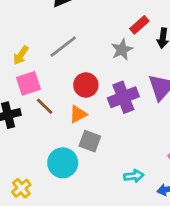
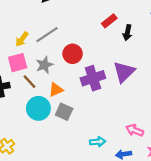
gray star: (122, 50) -> (44, 65), moved
yellow arrow: (21, 55) -> (22, 39), moved
red circle: (86, 85) -> (73, 54), moved
cyan circle: (63, 163) -> (38, 108), moved

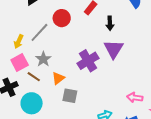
black arrow: (127, 33) -> (110, 23), moved
red circle: (73, 54) -> (62, 18), moved
cyan circle: (38, 108) -> (32, 103), moved

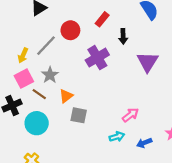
purple triangle: (114, 49) -> (148, 62), moved
purple cross: (88, 61) -> (97, 58), moved
pink arrow: (135, 97) -> (130, 115), moved, turned 133

